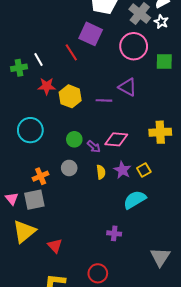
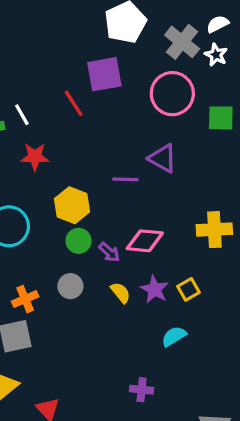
purple square: (91, 34) -> (104, 74), turned -35
yellow hexagon: (70, 96) -> (72, 205), moved
yellow semicircle: (101, 172) -> (121, 293), turned -32
cyan semicircle: (135, 200) -> (174, 336), size x0.7

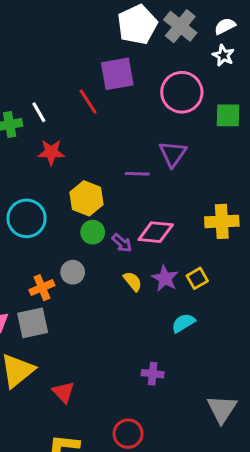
gray cross: (182, 42) -> (180, 26), moved
purple triangle: (163, 158) -> (173, 154), turned 36
gray circle: (70, 286) -> (73, 272), moved

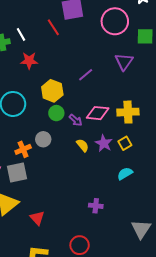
purple triangle: (173, 154) -> (124, 62), moved
purple line: (137, 174) -> (86, 75), turned -42
yellow cross: (222, 221) -> (128, 112), moved
cyan semicircle: (183, 323) -> (125, 174), moved

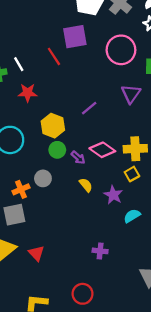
pink diamond: (98, 113) -> (102, 150), turned 30
purple star: (104, 143) -> (113, 195), moved
yellow square: (125, 143) -> (132, 174), moved
red triangle: (37, 218) -> (36, 253), moved

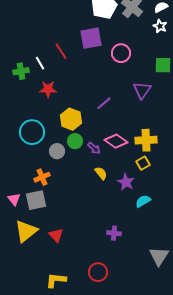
pink circle: (121, 50) -> (121, 53), moved, size x0.7
red line: (54, 56) -> (61, 51), moved
gray circle: (43, 178) -> (57, 151), moved

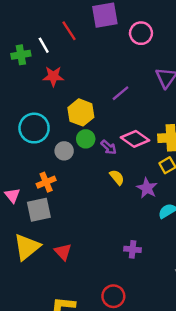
pink triangle: (14, 199) -> (12, 195), moved

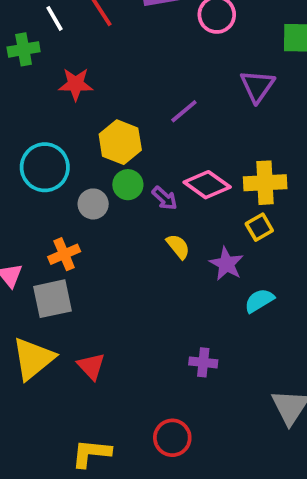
white line: (44, 45) -> (54, 18), moved

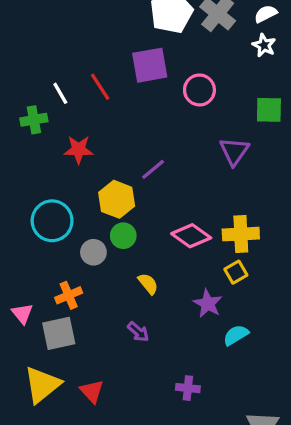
purple line: (184, 111) -> (153, 169), moved
purple arrow: (165, 198) -> (138, 332), moved
yellow semicircle: (178, 246) -> (148, 284), moved

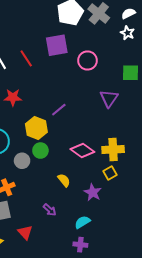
yellow semicircle: (148, 284) -> (64, 180), moved
cyan semicircle: (236, 335) -> (82, 222), moved
red triangle: (92, 391) -> (25, 232), moved

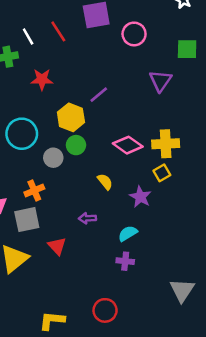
purple arrow: (50, 210) -> (87, 218), turned 136

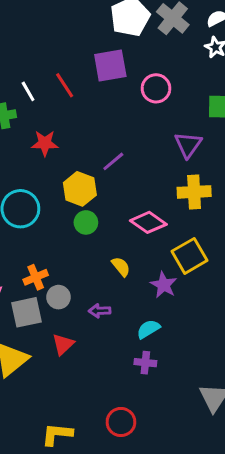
yellow cross: (166, 144) -> (194, 192), moved
gray circle: (53, 158) -> (58, 297), moved
yellow square: (162, 173) -> (190, 256), size x1.6
red triangle: (57, 246) -> (63, 344), turned 30

